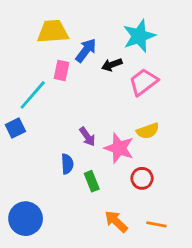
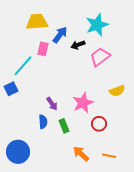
yellow semicircle: (148, 131) -> (117, 91), moved
purple arrow: (87, 137) -> (52, 104), moved
pink star: (119, 148) -> (83, 103), turned 30
blue semicircle: (67, 164) -> (43, 122), moved

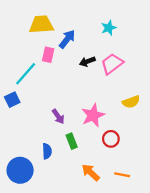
cyan star: (97, 25) -> (109, 28), size x0.6
black arrow: (78, 45) -> (87, 61), moved
blue semicircle: (43, 122) -> (47, 151), moved

